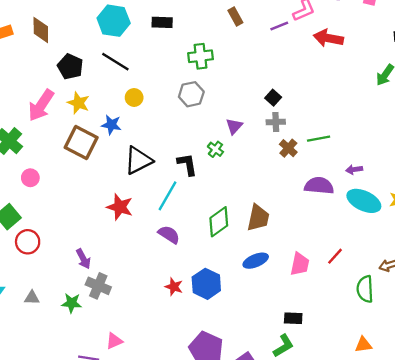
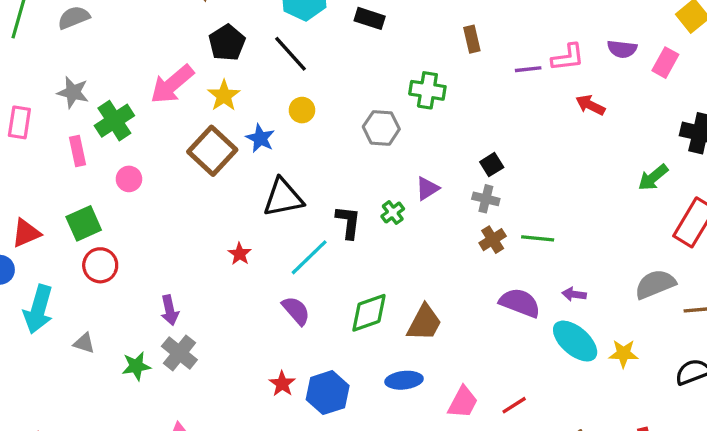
red arrow: (328, 38) -> (590, 105), size x0.7
green cross: (201, 56) -> (427, 90), moved
red star: (120, 207) -> (240, 254), size x0.6
green star: (72, 303) -> (136, 366), turned -30

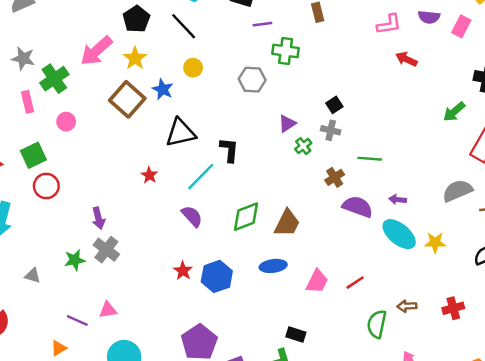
purple line: (528, 69) -> (262, 24), moved
green cross: (393, 213) -> (303, 146), moved
brown cross: (493, 240) -> (335, 177), moved
gray triangle: (84, 343) -> (33, 276), moved

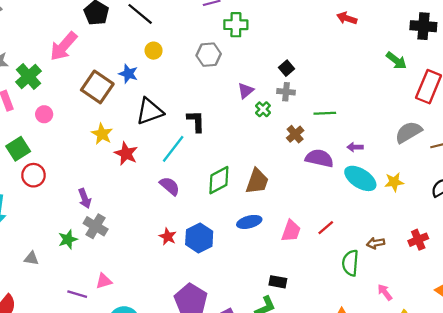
yellow star: (135, 58) -> (102, 134), moved
green arrow: (454, 112) -> (396, 61), turned -95
red star: (149, 175) -> (126, 154), size x1.5

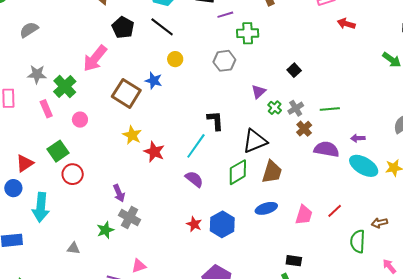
gray cross: (286, 92) -> (296, 108), moved, turned -35
black triangle: (150, 111) -> (255, 141), moved

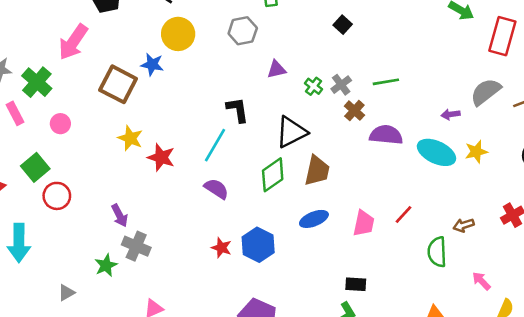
yellow circle: (175, 59) -> (178, 34), size x1.6
black square: (294, 70) -> (343, 25), moved
purple triangle: (259, 92) -> (276, 69), moved, turned 35
purple arrow: (358, 138) -> (451, 114), moved
gray triangle: (73, 248) -> (66, 293), turned -32

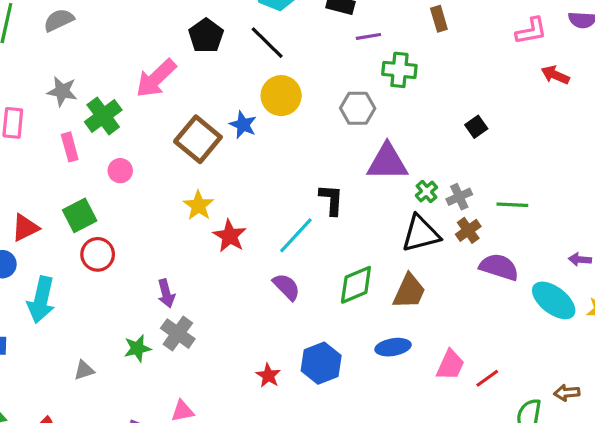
purple triangle: (276, 69) -> (387, 162), size x1.8
black triangle: (291, 132) -> (421, 234), moved
red line: (404, 215) -> (487, 378), moved
red star: (221, 248) -> (268, 376), moved

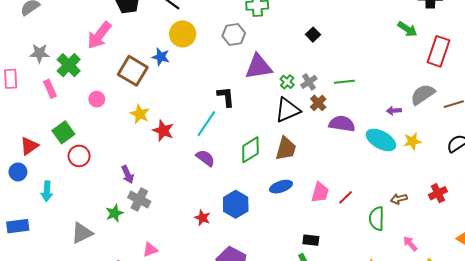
pink circle: (120, 171) -> (97, 99), moved
cyan arrow: (41, 300) -> (47, 191), size x0.7
gray triangle: (84, 370) -> (82, 233), size x1.6

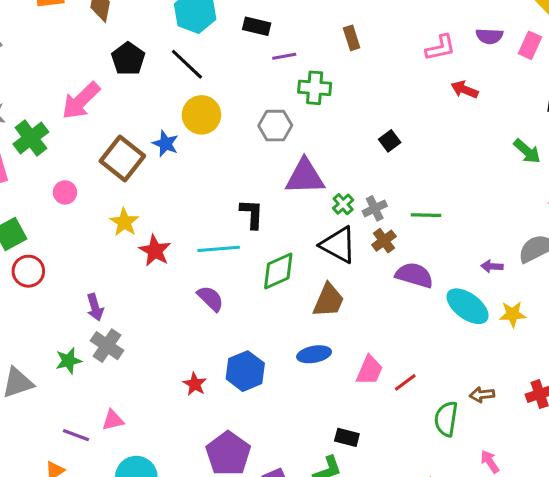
black triangle: (288, 110) -> (338, 245), turned 44
cyan line: (206, 124) -> (219, 249), turned 44
green diamond: (250, 150) -> (278, 271), moved

